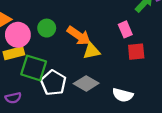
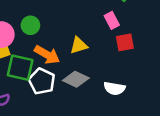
orange arrow: (79, 36) -> (47, 55), moved

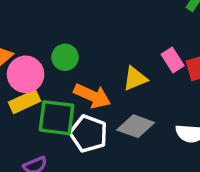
pink rectangle: (112, 20) -> (173, 60), moved

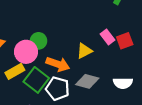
pink circle: (26, 74) -> (26, 52), moved
green square: (57, 118) -> (36, 80), turned 35

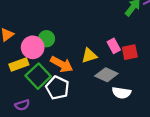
gray diamond: (87, 81) -> (106, 75), moved

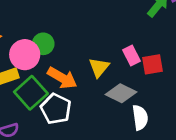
yellow triangle: (89, 56) -> (99, 67), turned -35
white semicircle: (121, 93) -> (140, 118), turned -108

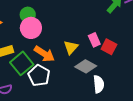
green circle: (43, 44) -> (28, 15), moved
pink circle: (25, 55) -> (31, 28), moved
red square: (152, 64) -> (109, 47), turned 35

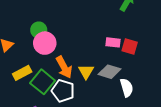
pink rectangle: (94, 40) -> (113, 42), turned -48
yellow triangle: (71, 47) -> (86, 72), moved
orange arrow: (44, 54) -> (64, 67), turned 40

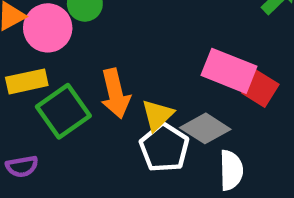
pink rectangle: (113, 42) -> (229, 71), size x1.6
pink circle: (45, 43) -> (48, 28), moved
white pentagon: (63, 91) -> (164, 148), moved

